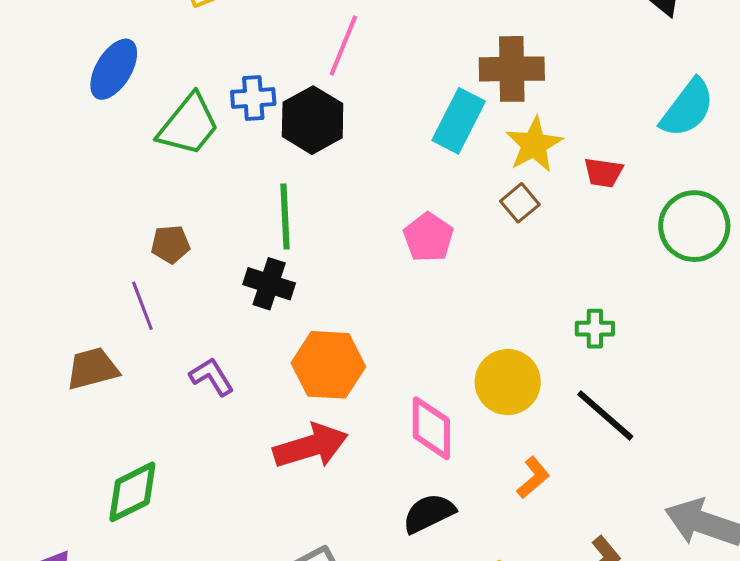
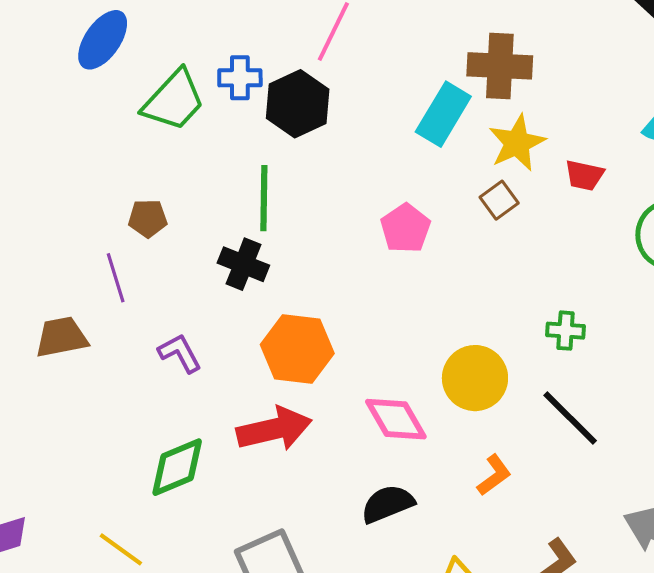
pink diamond: (431, 428) -> (396, 419), turned -34
green diamond: (132, 492) -> (177, 467), moved

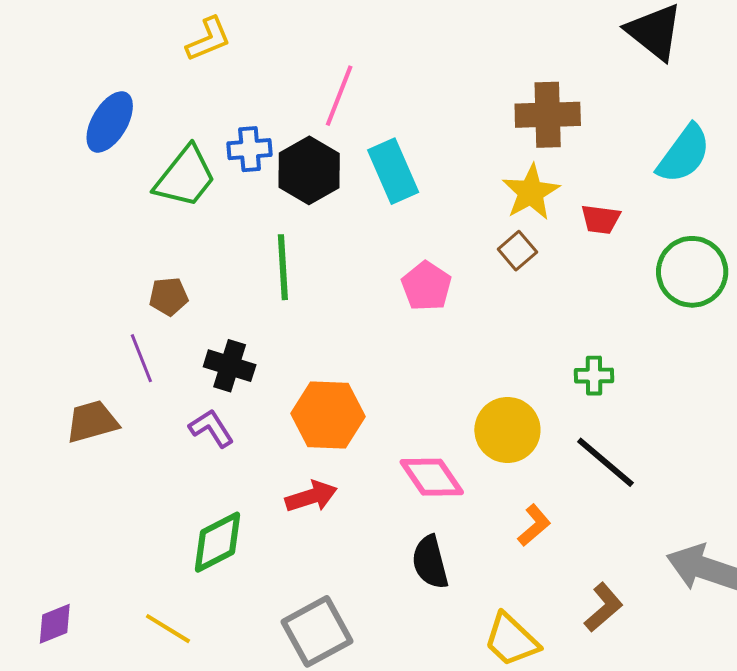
brown cross: (500, 66) -> (548, 115), moved
cyan rectangle: (443, 114) -> (393, 171), moved, turned -50
black cross: (243, 264) -> (230, 366), moved
red arrow: (274, 429) -> (311, 497), size x0.7
black semicircle: (388, 504) -> (430, 562), turned -78

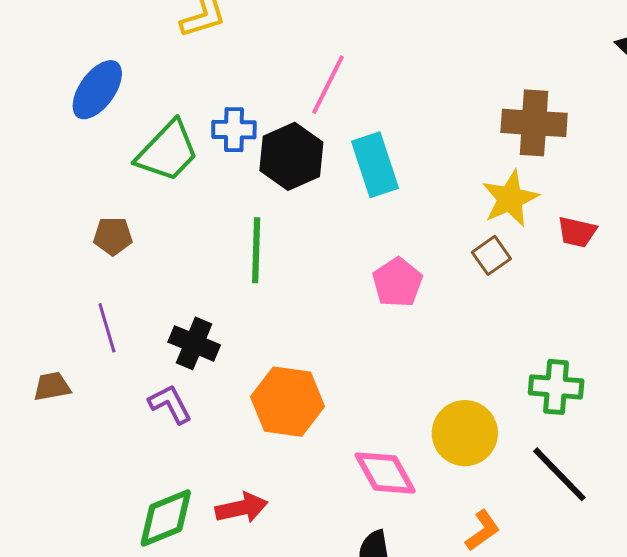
brown pentagon: (169, 296) -> (113, 236), moved
green cross: (594, 376) -> (556, 387), size x1.4
brown trapezoid: (92, 422) -> (52, 386), size x0.7
red arrow: (311, 497) -> (242, 508), moved

